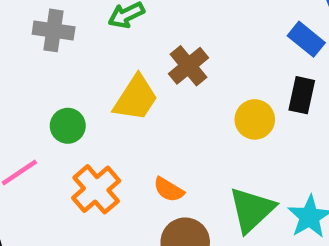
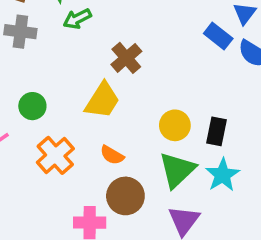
black rectangle: (302, 95) -> (216, 131), moved
yellow trapezoid: (136, 98) -> (102, 100), moved
yellow circle: (255, 119) -> (175, 125), moved

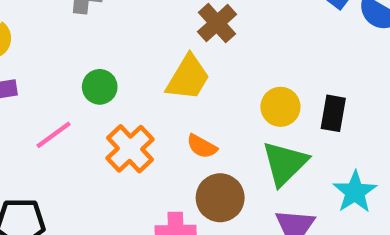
cyan star: (222, 175) -> (355, 192), moved

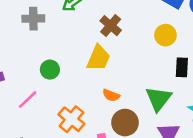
yellow circle: (280, 107) -> (165, 35), moved
orange cross: (130, 149) -> (71, 119), moved

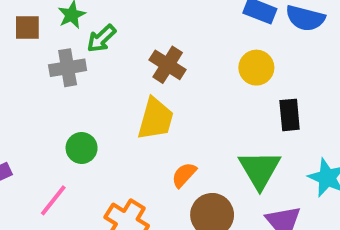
gray cross: (33, 19) -> (68, 68), moved
orange semicircle: (111, 95) -> (184, 175), turned 119

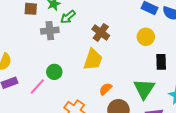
pink line: (53, 200) -> (37, 87), moved

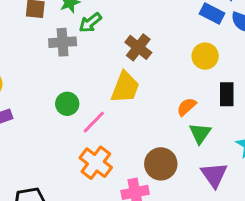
pink line: (37, 87) -> (94, 122), moved
orange semicircle: (105, 89) -> (187, 107), moved
green triangle: (144, 89) -> (200, 133), size x0.7

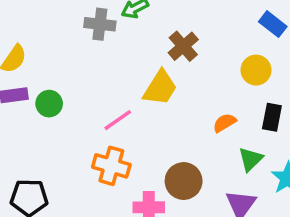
green circle: (67, 104) -> (49, 104), moved
green triangle: (200, 133) -> (251, 159), moved
orange cross: (96, 163) -> (111, 166), turned -32

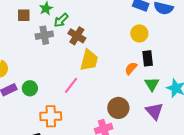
brown cross: (183, 46) -> (77, 36), moved
black rectangle: (272, 117) -> (148, 58), moved
orange cross: (111, 166) -> (51, 116), moved

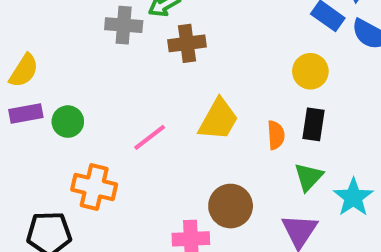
brown cross: (77, 36) -> (187, 43), turned 36
yellow trapezoid: (89, 60) -> (218, 119), moved
orange semicircle: (131, 68) -> (276, 135), turned 120

